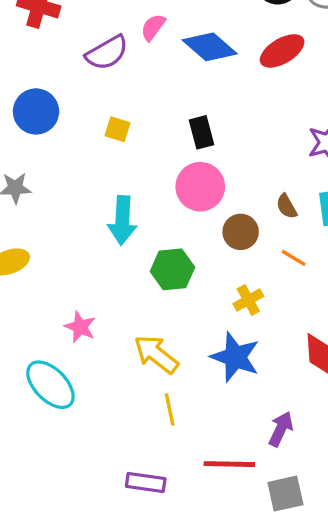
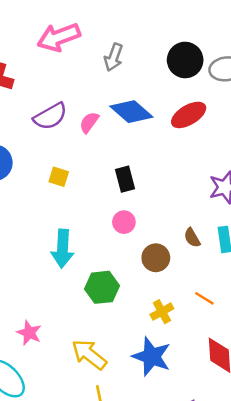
pink semicircle: (153, 27) -> (89, 122), moved
pink circle: (200, 187) -> (124, 222), size x0.6
orange line: (294, 258) -> (204, 298), moved

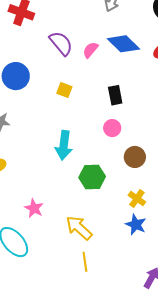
purple semicircle: (50, 116) -> (61, 43), turned -104
yellow cross: (162, 312) -> (137, 199), turned -30
blue star: (152, 357) -> (136, 225), moved, size x0.7

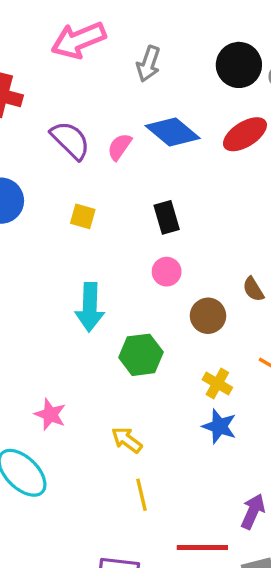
yellow arrow: (79, 228) -> (127, 440), size x0.7

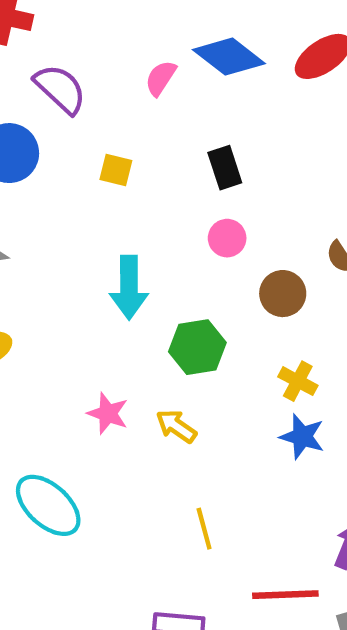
purple semicircle: (70, 140) -> (60, 89), moved
pink star: (50, 414) -> (108, 413), moved
yellow arrow: (127, 440) -> (176, 426), moved

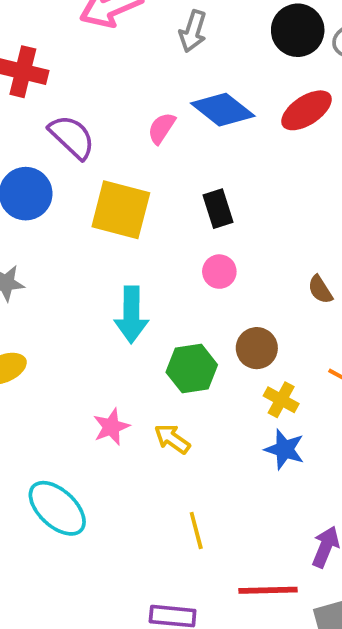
yellow square: (116, 170) -> (121, 210), size x2.0
brown circle: (283, 294) -> (257, 348), moved
pink star: (108, 413) -> (111, 427), turned 30

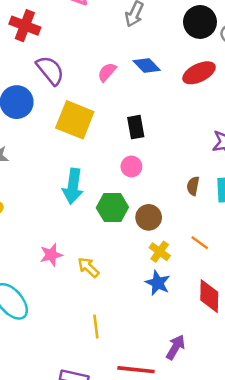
blue diamond: (223, 110) -> (147, 66), size x0.7
brown semicircle: (320, 290) -> (193, 186), turned 36
green hexagon: (192, 368) -> (112, 207), moved

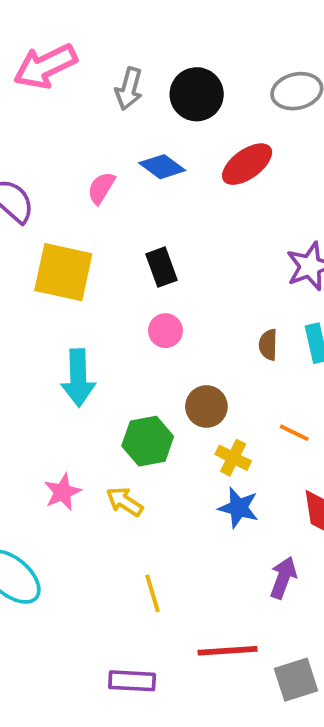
black circle: (200, 22) -> (197, 94), moved
green hexagon: (112, 207) -> (148, 441), moved
purple arrow: (175, 347) -> (283, 578), moved

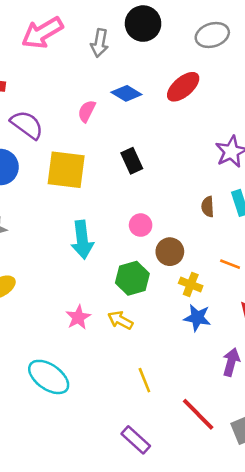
black circle: (197, 94) -> (143, 24), moved
pink circle: (165, 331) -> (141, 225), moved
red line: (228, 651) -> (198, 414), turned 54
purple rectangle: (132, 681) -> (136, 440), turned 44

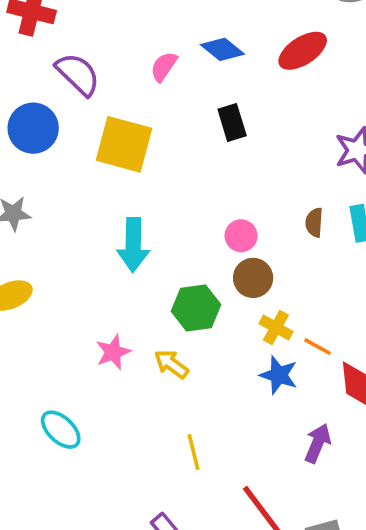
black rectangle: (132, 161) -> (232, 122), moved
pink circle: (141, 225) -> (241, 236), moved
orange line: (230, 264) -> (318, 347), moved
cyan ellipse: (49, 377) -> (61, 430), size x0.7

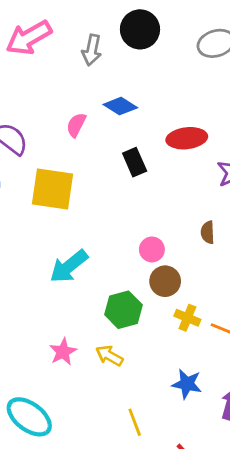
red ellipse: (303, 51) -> (187, 138), moved, turned 33
cyan arrow: (133, 245) -> (69, 266), turned 57
blue star: (279, 375) -> (187, 384), moved
cyan ellipse: (61, 430) -> (29, 417), size x1.4

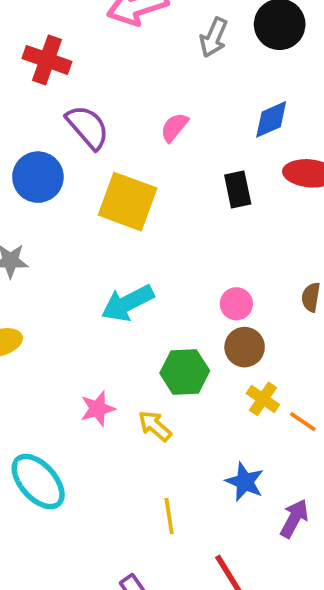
blue diamond: (120, 106) -> (271, 119), moved, turned -68

